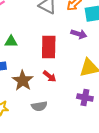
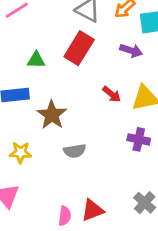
red rectangle: (49, 47) -> (79, 48), moved, turned 30
red arrow: (50, 76) -> (112, 94), moved

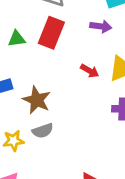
green triangle: (36, 60) -> (17, 39), moved
gray semicircle: (75, 151) -> (43, 131), moved

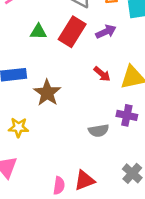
purple arrow: (101, 26) -> (106, 32), moved, turned -42
gray semicircle: (43, 131) -> (99, 131), moved

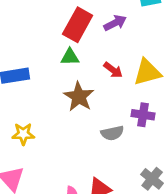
green triangle: (38, 32) -> (70, 57), moved
brown star: (47, 93) -> (79, 97), moved

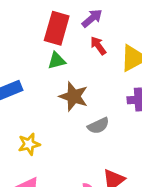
red arrow: (113, 70) -> (98, 46), moved, turned -150
gray semicircle: (112, 133) -> (98, 126), moved

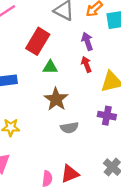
purple arrow: (92, 18) -> (87, 41), turned -84
red rectangle: (57, 28) -> (38, 41), moved

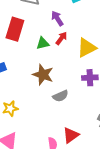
red arrow: (86, 64) -> (61, 38), turned 72
green triangle: (50, 67) -> (43, 43), moved

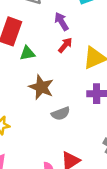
green triangle: (43, 43) -> (27, 53), moved

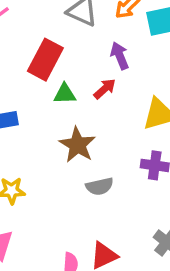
red arrow: (65, 45) -> (105, 89), moved

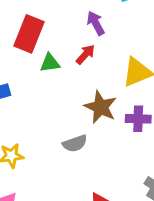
brown star: (77, 145) -> (101, 107), moved
gray semicircle: (100, 186) -> (75, 143), moved

